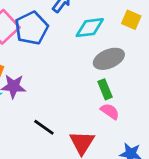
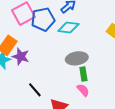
cyan diamond: (90, 28) -> (68, 28), moved
gray ellipse: (109, 59) -> (77, 58), moved

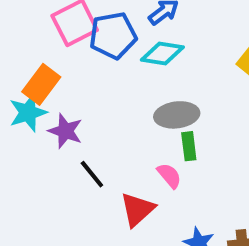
purple star: (21, 56) -> (65, 131), moved
pink semicircle: (83, 90) -> (169, 176), moved

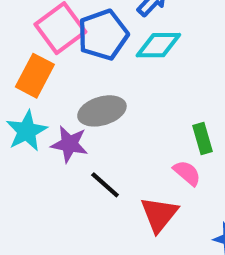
orange rectangle: (41, 84) -> (35, 76), moved
gray ellipse: (177, 115) -> (102, 111), moved

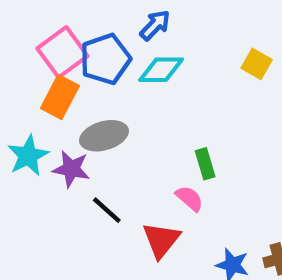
orange rectangle: (35, 76) -> (60, 97), moved

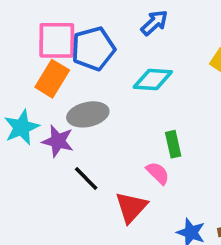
blue arrow: (155, 25) -> (154, 23), moved
pink square: (62, 52) -> (57, 40), turned 33
cyan diamond: (161, 70) -> (153, 80), moved

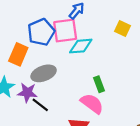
pink square: (57, 40) -> (65, 31), moved
pink semicircle: (158, 173) -> (92, 104), size x1.5
black line: (86, 178) -> (40, 105), moved

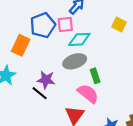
pink square: (65, 31) -> (65, 24), size x0.7
gray ellipse: (44, 73) -> (75, 61), moved
purple star: (27, 93) -> (46, 80), moved

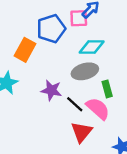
pink square: (65, 24) -> (79, 18), moved
black line: (40, 93) -> (75, 104), moved

